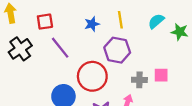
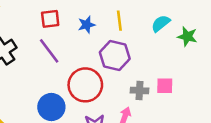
red square: (45, 22) -> (50, 19), moved

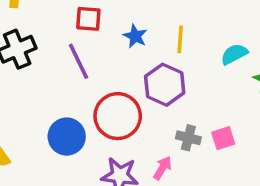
blue star: (87, 25) -> (135, 36), turned 30
pink square: (165, 86) -> (223, 138), turned -30

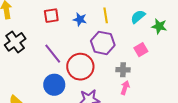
purple line: (78, 61) -> (53, 54), moved
pink square: (223, 138) -> (141, 50), moved
pink arrow: (162, 168) -> (125, 88), moved

